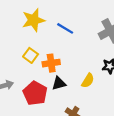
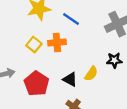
orange cross: (51, 63) -> (57, 43), moved
black triangle: (59, 83) -> (70, 79), moved, turned 40

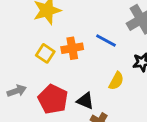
blue line: (71, 19) -> (106, 40), moved
black triangle: (70, 79) -> (85, 101), moved

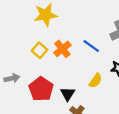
orange cross: (72, 48) -> (62, 49), turned -36
black triangle: (85, 101) -> (68, 94), turned 32

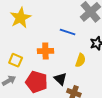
orange cross: (62, 49) -> (45, 51), moved, turned -35
yellow square: (40, 50) -> (16, 60), moved

